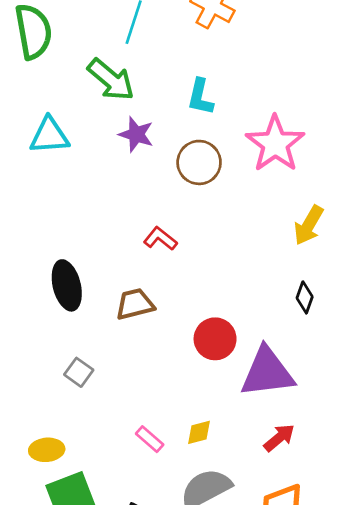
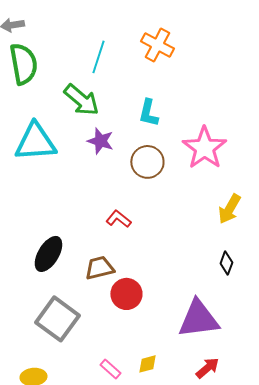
cyan triangle: (49, 136) -> (35, 142), size x1.4
black ellipse: (67, 285) -> (48, 254), turned 45
red circle: (215, 339) -> (126, 294), moved
gray square: (79, 372) -> (57, 319), size x2.0

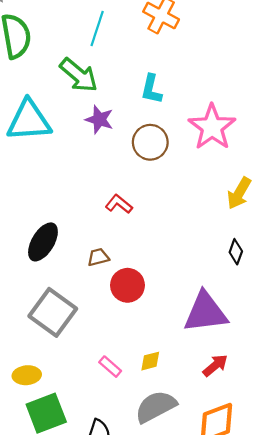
brown trapezoid: (99, 268) -> (98, 257), size x0.7

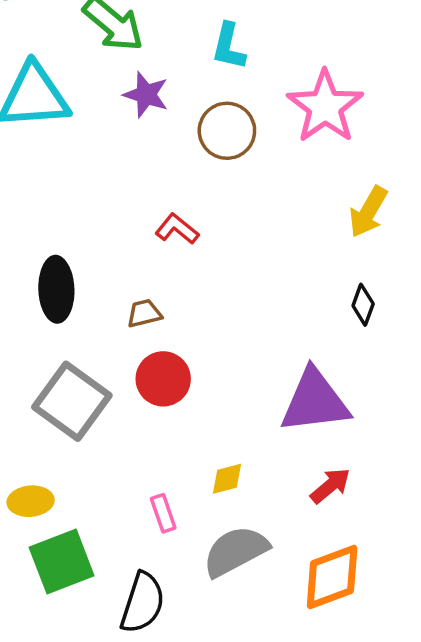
black ellipse: (43, 242) -> (56, 289), turned -33
red circle: (127, 285) -> (163, 379), moved
pink rectangle: (110, 367) -> (163, 513), moved, turned 30

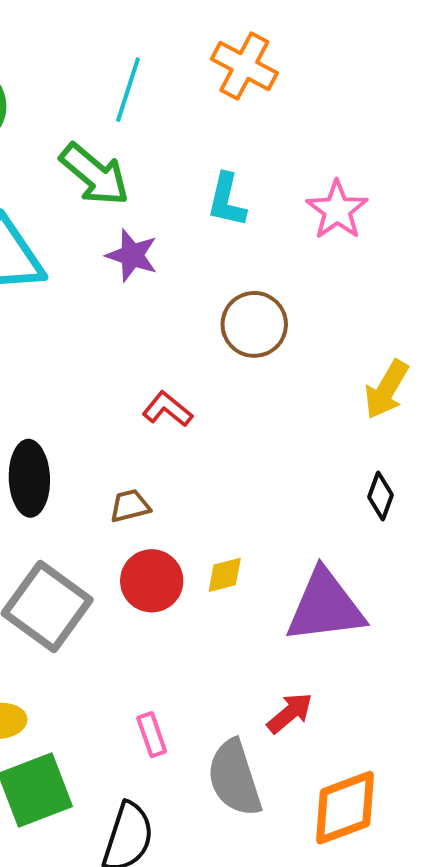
pink star: (325, 107) -> (337, 210), moved, size x0.7
brown circle: (227, 131) -> (254, 324), moved
yellow diamond: (227, 479) -> (225, 575), moved
red arrow: (330, 486) -> (290, 713), moved
gray semicircle: (236, 551) -> (235, 778), turned -80

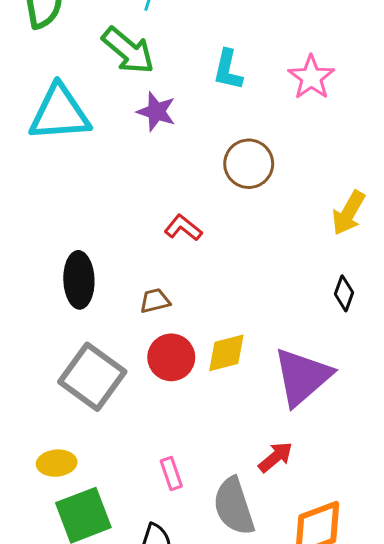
yellow diamond: (225, 575) -> (226, 353), size x1.4
purple triangle: (325, 606) -> (302, 377), turned -34

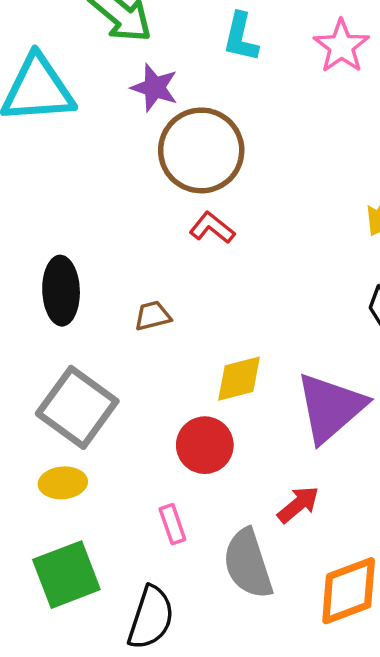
brown circle: (249, 164) -> (201, 150), moved, size x1.4
red L-shape: (183, 228) -> (212, 228), moved
red circle: (171, 357) -> (205, 445), moved
yellow ellipse: (57, 463) -> (63, 483), moved

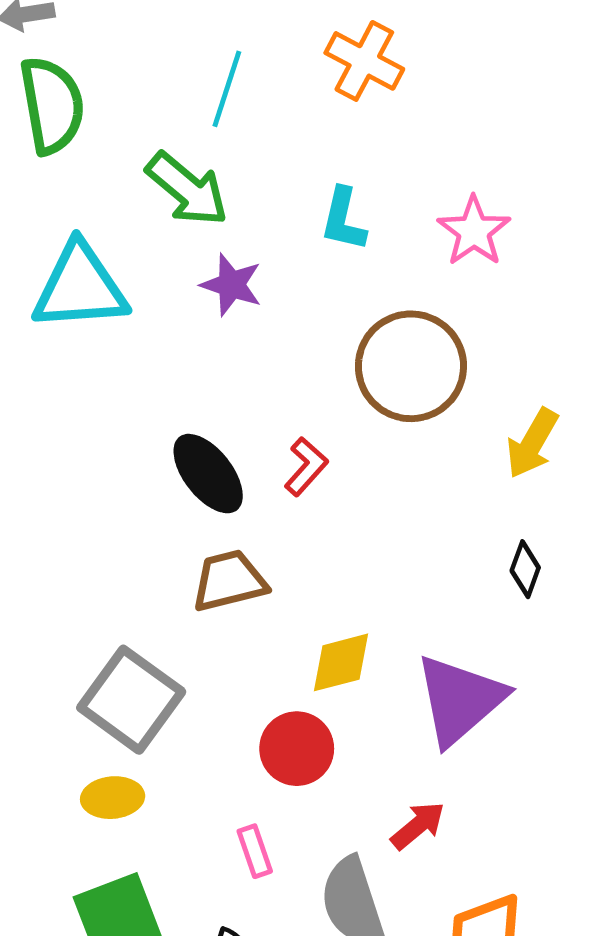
brown circle: (201, 150) -> (411, 366), moved
red L-shape: (212, 228) -> (306, 467), turned 93
black ellipse: (61, 291) -> (208, 474), moved, turned -36
brown trapezoid: (153, 316) -> (229, 581), size x1.6

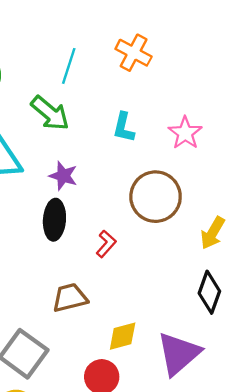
purple star: (231, 285) -> (63, 176), moved
black ellipse: (208, 474) -> (54, 220), moved, turned 42
black diamond: (525, 569) -> (209, 292), size x1.6

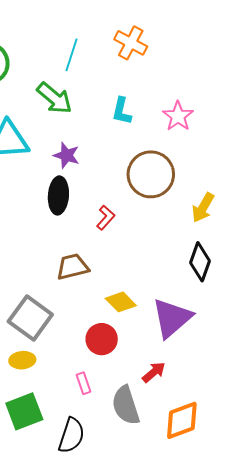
yellow diamond: (123, 336) -> (121, 302), turned 60

